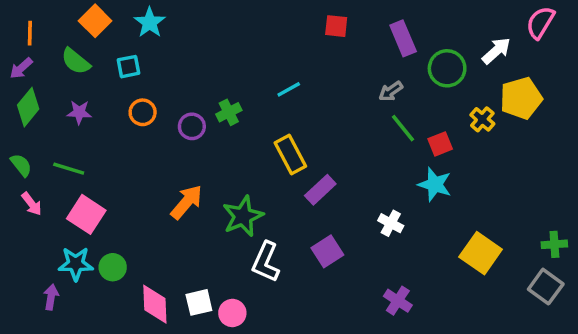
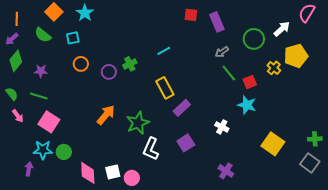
purple rectangle: (403, 38) -> (217, 22), moved
purple star: (79, 112) -> (41, 71), moved

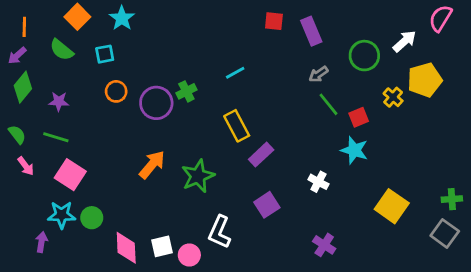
purple circle: (109, 72) -> (156, 103), size x1.5
white L-shape: (151, 149) -> (219, 232), moved

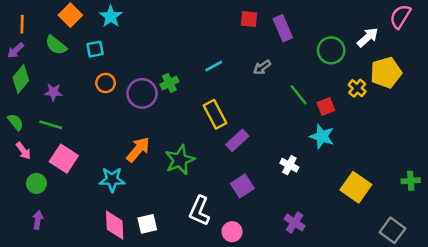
gray arrow: (318, 74) -> (262, 67), moved
cyan star: (62, 215) -> (112, 179), moved
green circle: (92, 218) -> (36, 183), moved
gray square: (445, 233) -> (392, 230), moved
pink circle: (189, 255) -> (232, 232), moved

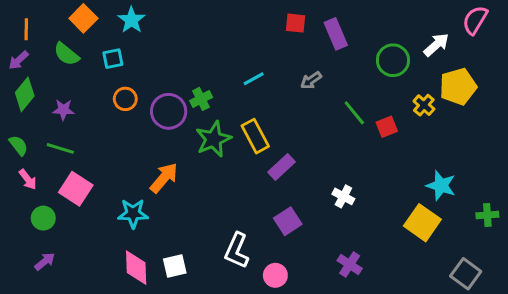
cyan star: (322, 136) -> (441, 186), moved
green star: (180, 160) -> (213, 139), moved
purple arrow: (38, 220) -> (45, 261), turned 42

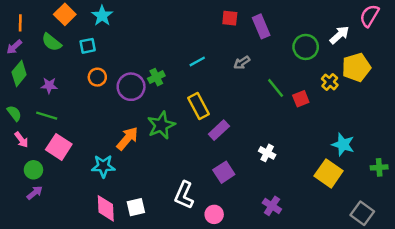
green star: (213, 139) -> (161, 125), moved
purple arrow: (45, 261) -> (35, 193), moved

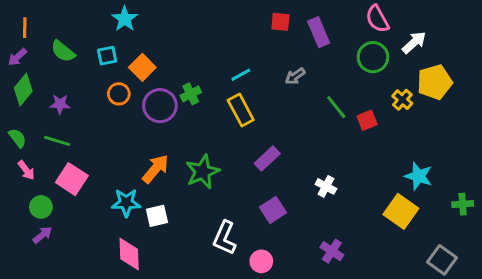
orange square: (65, 14) -> (142, 67), moved
pink semicircle: (370, 16) -> (377, 19), moved, turned -60
yellow rectangle: (198, 106) -> (241, 110), moved
green star: (161, 125) -> (203, 172), moved
white square: (136, 207) -> (157, 216), moved

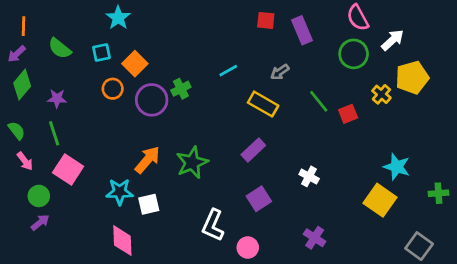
yellow rectangle: (241, 110) -> (263, 104), moved, turned -32
green line: (57, 141) -> (54, 133), turned 55

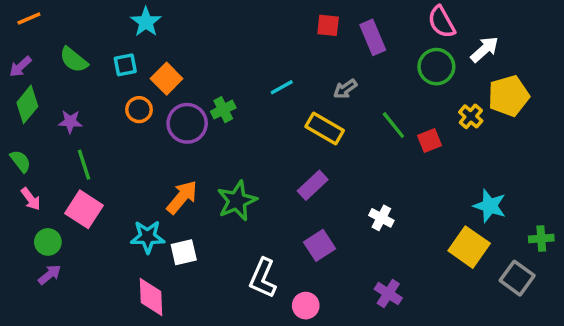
orange line: (24, 26) -> (29, 18), moved, turned 66
green line: (54, 133) -> (84, 165), moved
gray square: (419, 246) -> (517, 278), moved

